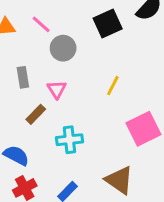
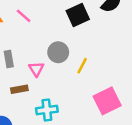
gray circle: (63, 48) -> (58, 52), moved
brown rectangle: (36, 114) -> (19, 89), turned 35

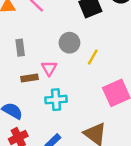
pink triangle: (36, 69) -> (49, 68), moved

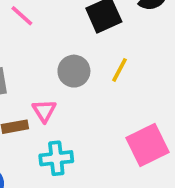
yellow line: (93, 57) -> (119, 70), moved

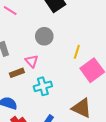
yellow line: (119, 70) -> (77, 52), moved

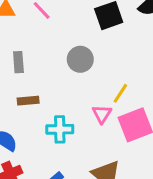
pink triangle: (32, 61) -> (102, 114), moved

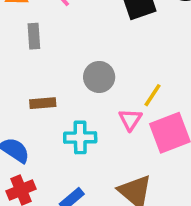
gray circle: (80, 59) -> (99, 77), moved
gray rectangle: (18, 62) -> (34, 36), moved

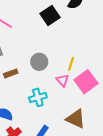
brown rectangle: (43, 103) -> (11, 73), moved

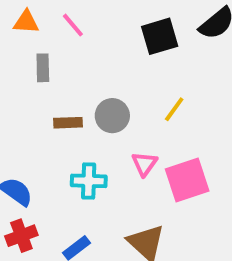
yellow line: (71, 64) -> (174, 109), moved
brown rectangle: (11, 73) -> (68, 123), moved

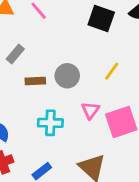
black square: (160, 36) -> (101, 19), turned 36
gray rectangle: (43, 68) -> (15, 54), moved, turned 42

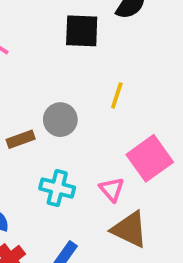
pink triangle: (90, 110) -> (112, 189), moved
cyan cross: (50, 123) -> (57, 188), turned 30

